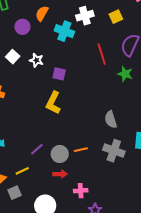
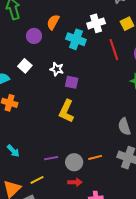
red line: (102, 54) -> (114, 50), moved
white star: (36, 60) -> (57, 69), moved
purple line: (37, 149) -> (51, 158), turned 32

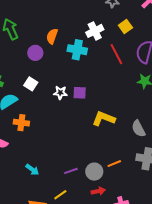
white star: (57, 69) -> (60, 93), moved
yellow L-shape: (66, 111) -> (104, 119), moved, turned 95

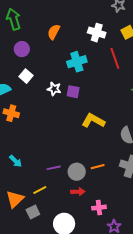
white cross: (95, 31) -> (97, 33), turned 36
cyan cross: (77, 50) -> (77, 62), moved, turned -36
purple circle: (35, 53) -> (22, 49), moved

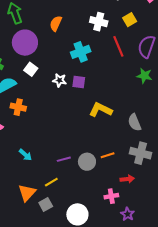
purple circle: (22, 49) -> (25, 43), size x1.6
red arrow: (78, 192) -> (127, 179), moved

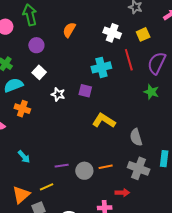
purple circle: (25, 43) -> (36, 45), size x0.6
cyan cross: (81, 52) -> (101, 67), moved
white star: (60, 80) -> (58, 94), moved

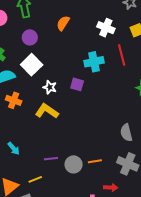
white square: (39, 72) -> (32, 65), size x1.5
yellow L-shape: (104, 121) -> (47, 111), moved

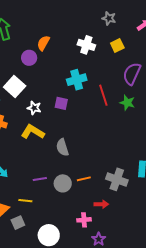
purple circle: (30, 37) -> (29, 58), moved
red line: (122, 55) -> (103, 95), moved
gray semicircle: (126, 133) -> (62, 147), moved
yellow line: (35, 179) -> (25, 201), turned 32

